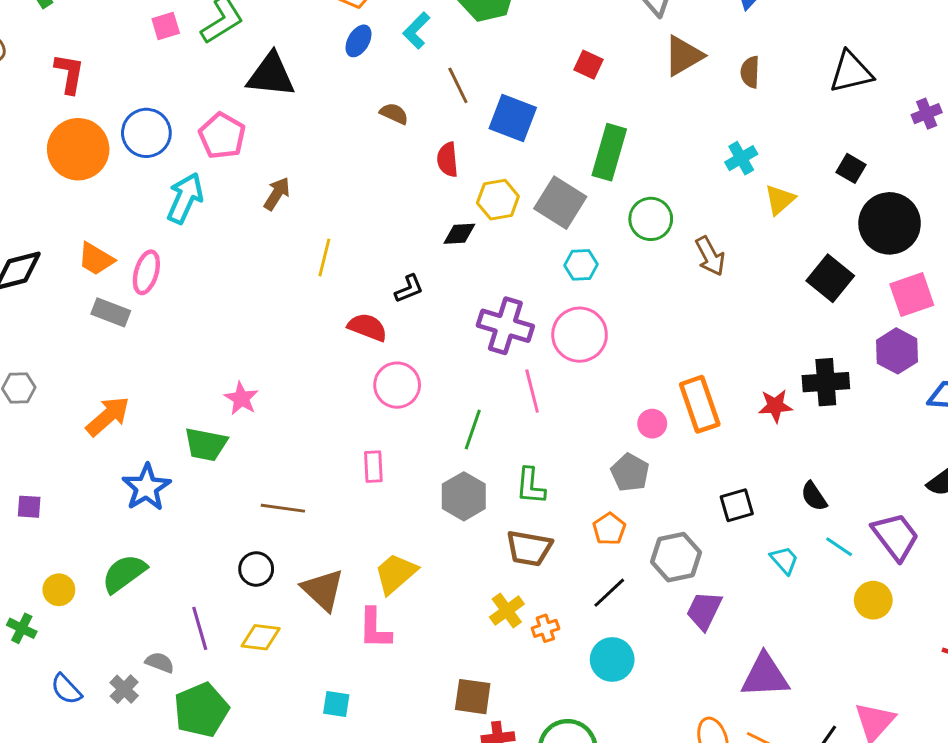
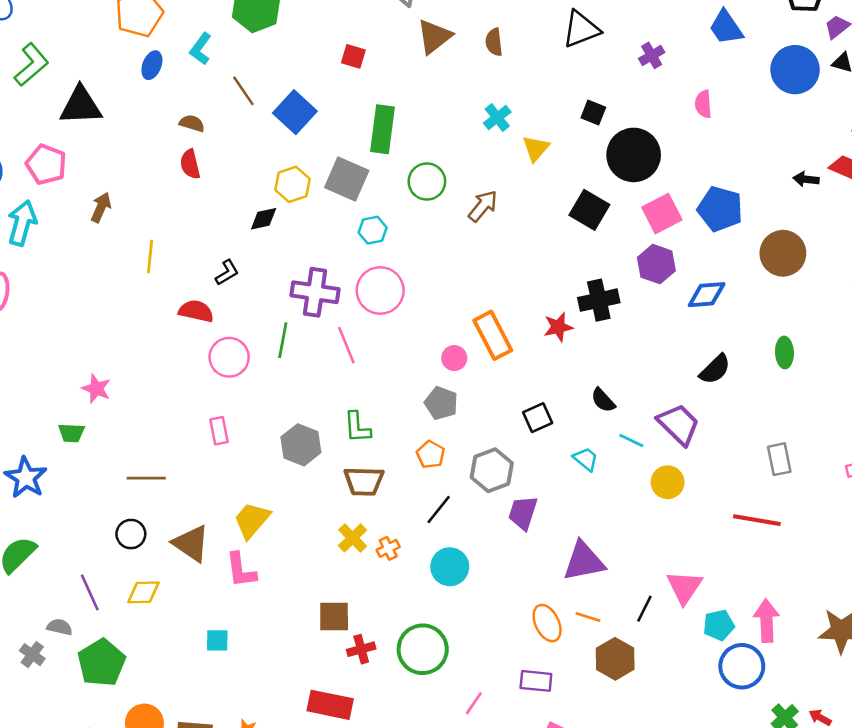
blue square: (513, 118) -> (295, 112), turned 30
red semicircle: (448, 160) -> (190, 164), moved
brown arrow: (710, 256) -> (483, 206), turned -104
green line: (473, 430) -> (283, 340), moved
green trapezoid: (206, 444) -> (71, 433), size x0.7

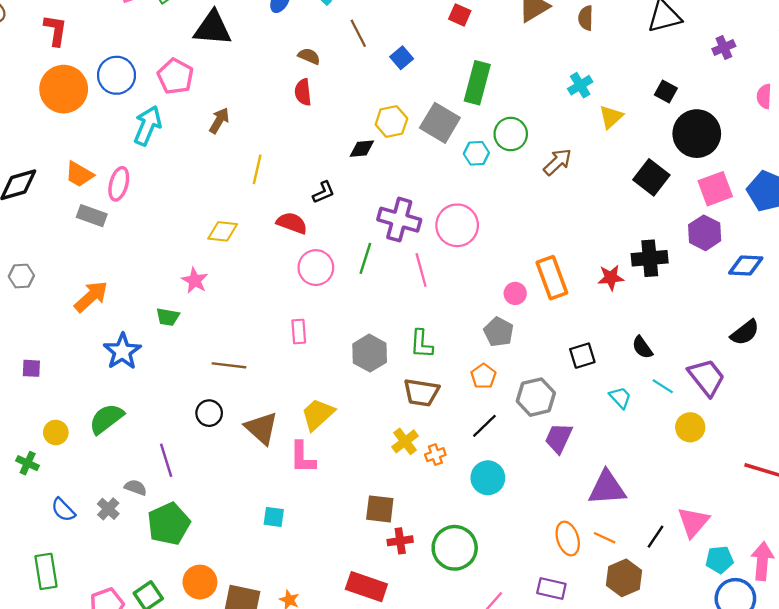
blue square: (295, 112) -> (402, 58), size x0.6
cyan hexagon: (373, 230) -> (476, 153), moved
yellow diamond: (143, 592) -> (223, 231), moved

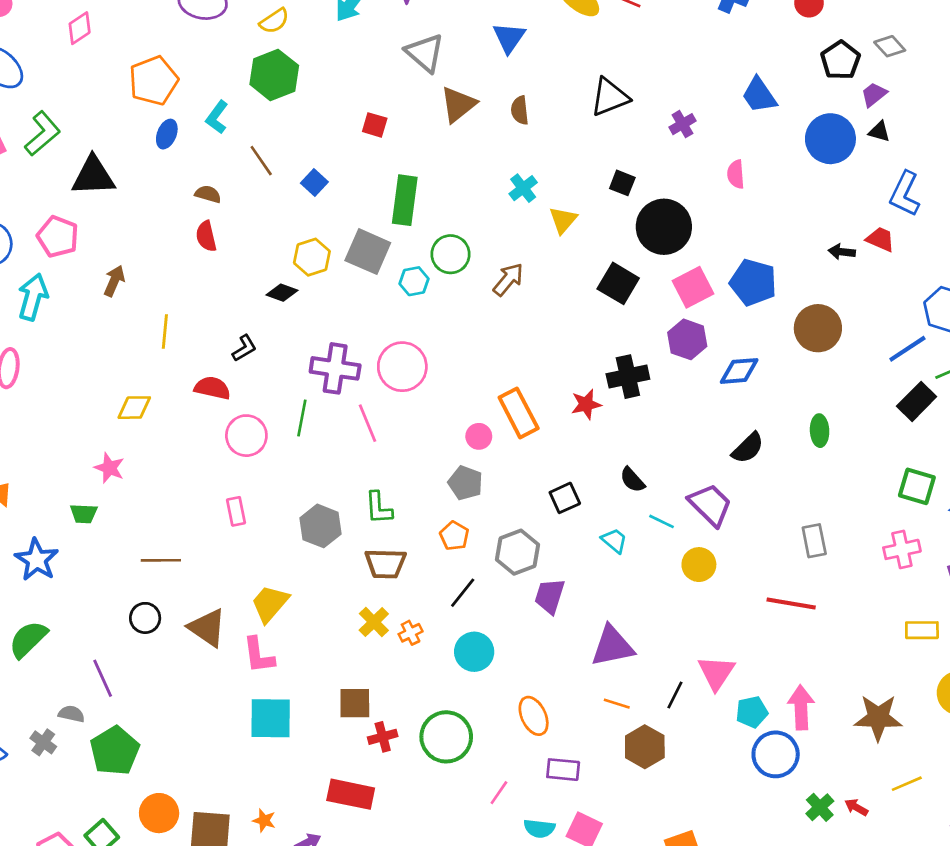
black diamond: (362, 149) -> (282, 293), turned 32
cyan square: (274, 517) -> (271, 718), moved, size x1.8
orange ellipse: (568, 539) -> (534, 716), moved

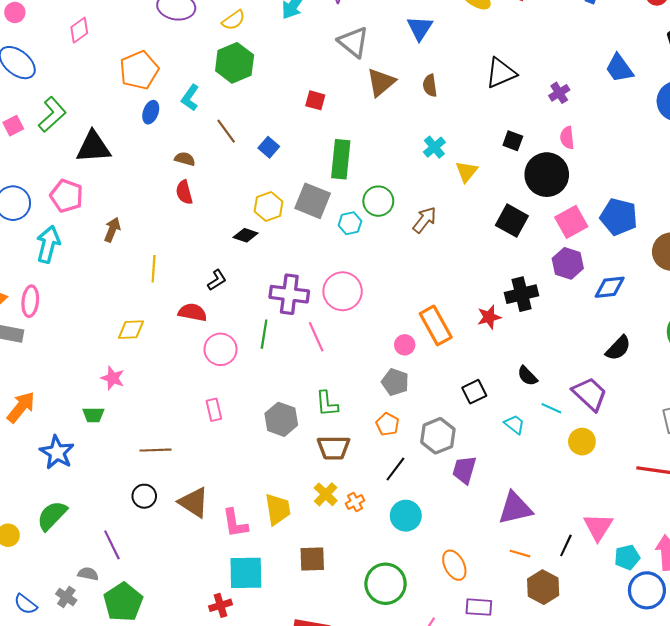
pink semicircle: (736, 174) -> (567, 138), moved
yellow trapezoid: (270, 604) -> (278, 509), moved, turned 132
red cross: (383, 737) -> (220, 605), moved

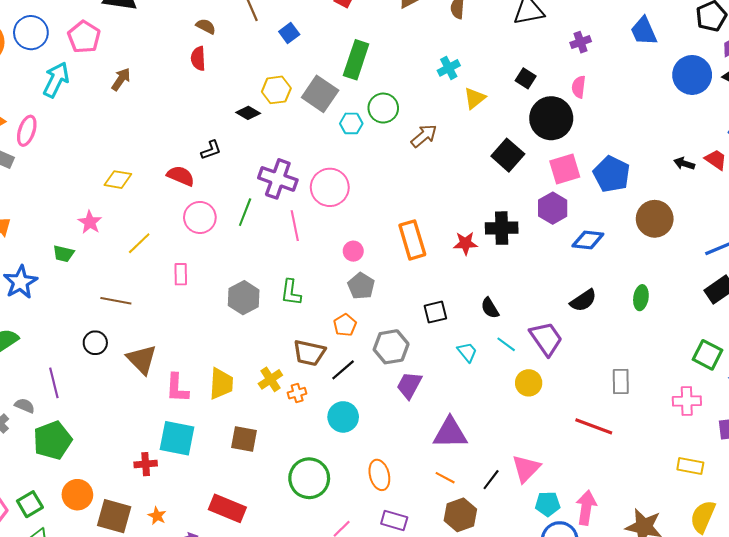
yellow line: (154, 269) -> (139, 243), moved, turned 30
pink circle: (405, 345) -> (353, 251), moved
brown trapezoid: (334, 448) -> (309, 353), moved

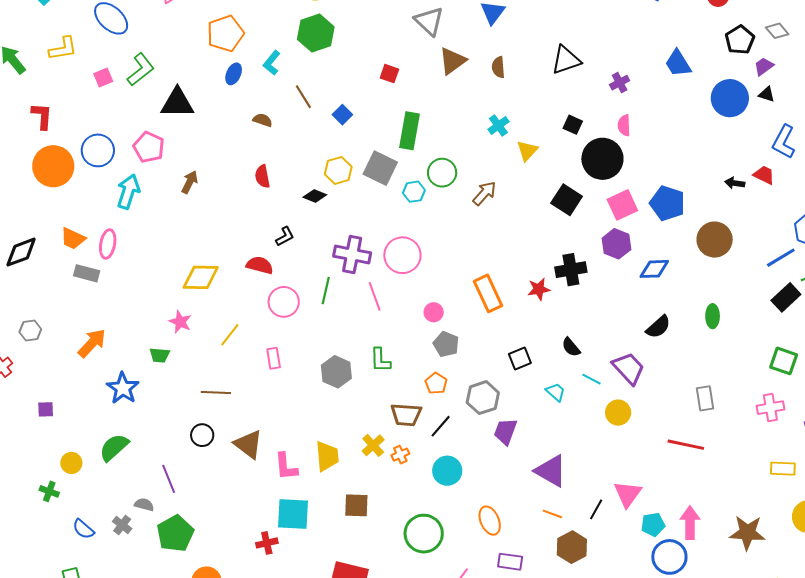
red semicircle: (198, 58) -> (262, 176), moved
yellow diamond: (118, 180) -> (201, 277), size x1.4
purple triangle: (450, 433) -> (551, 471), turned 39

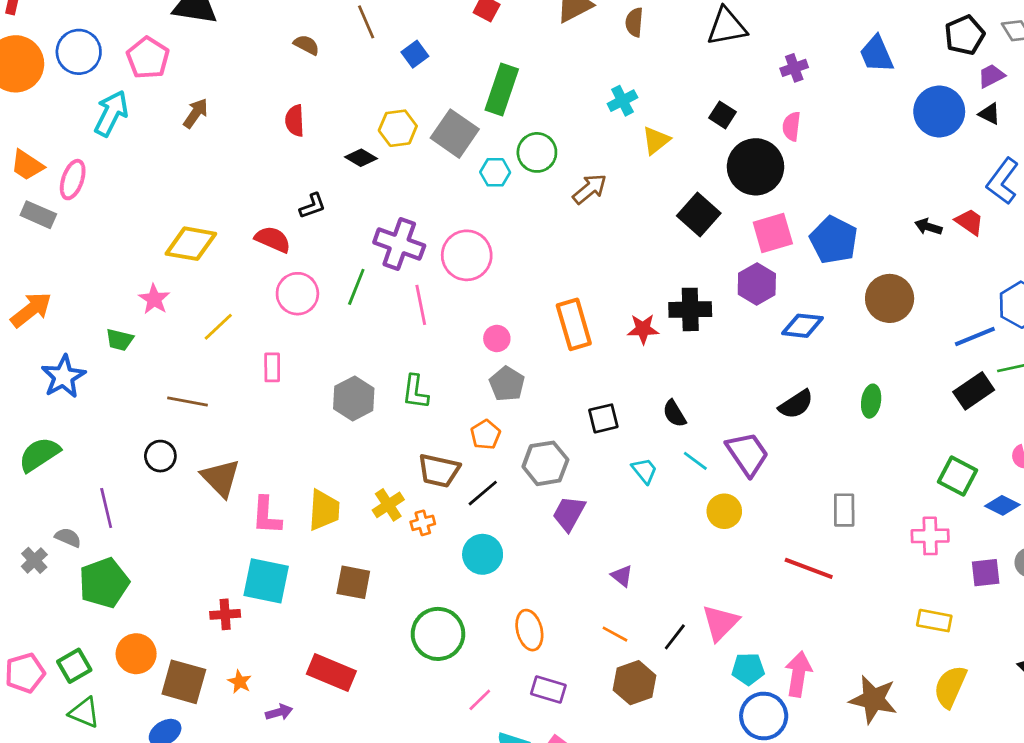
purple triangle: (551, 471) -> (622, 576), size x0.5

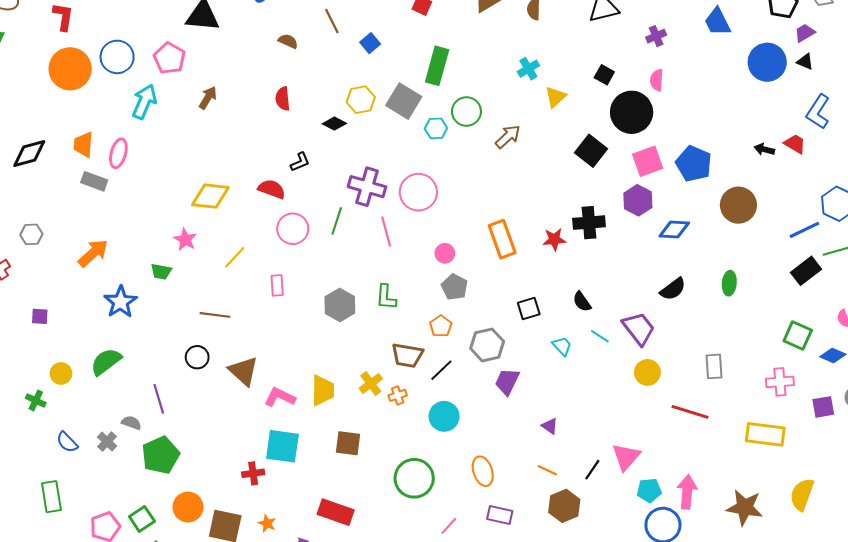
orange trapezoid: (27, 165) -> (83, 145), turned 64
yellow circle: (724, 511) -> (647, 372), moved
pink L-shape: (267, 516) -> (280, 397), turned 116
yellow rectangle: (934, 621) -> (765, 434), moved, size x1.5

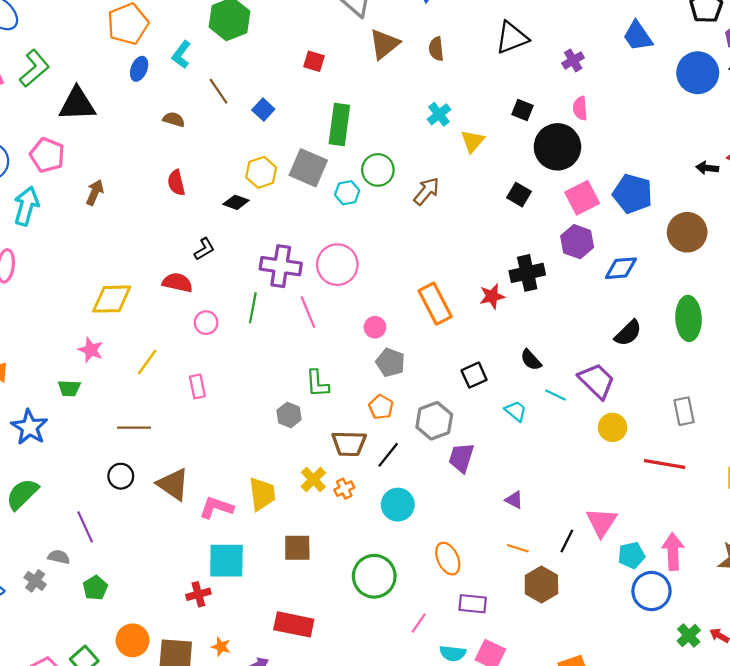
black square: (591, 151) -> (519, 195), size x0.7
pink circle: (293, 229) -> (206, 323), size x0.7
green ellipse: (729, 283) -> (689, 318), size x1.6
gray hexagon: (340, 305) -> (289, 415), moved, size x0.7
green pentagon: (161, 455) -> (95, 588), size x0.6

